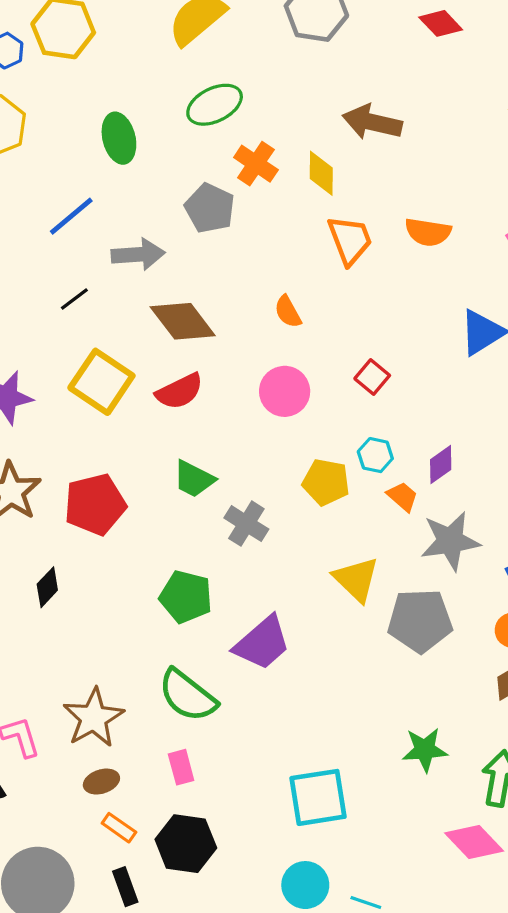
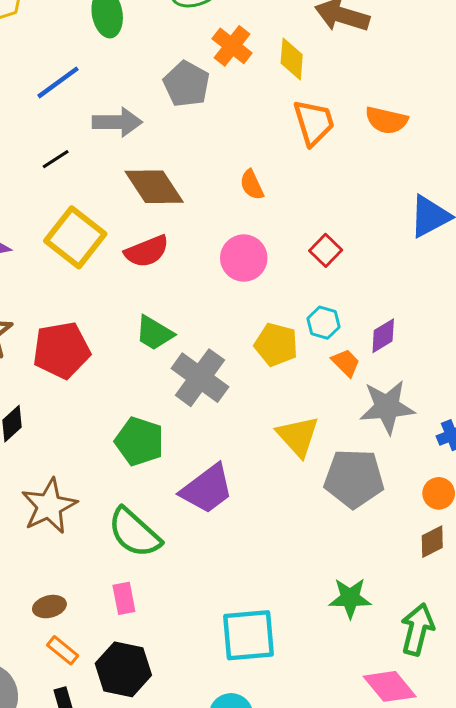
gray cross: (246, 524) -> (200, 378), size x1.4
brown star: (93, 718) -> (49, 506), moved

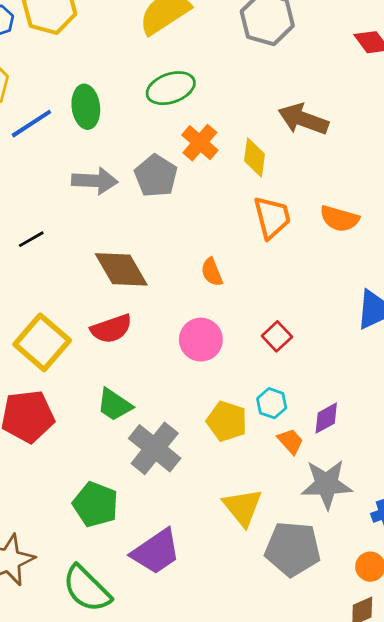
blue line: (58, 82) -> (31, 124), moved
gray arrow: (117, 122) -> (95, 181), moved
yellow square: (75, 237) -> (42, 342), moved

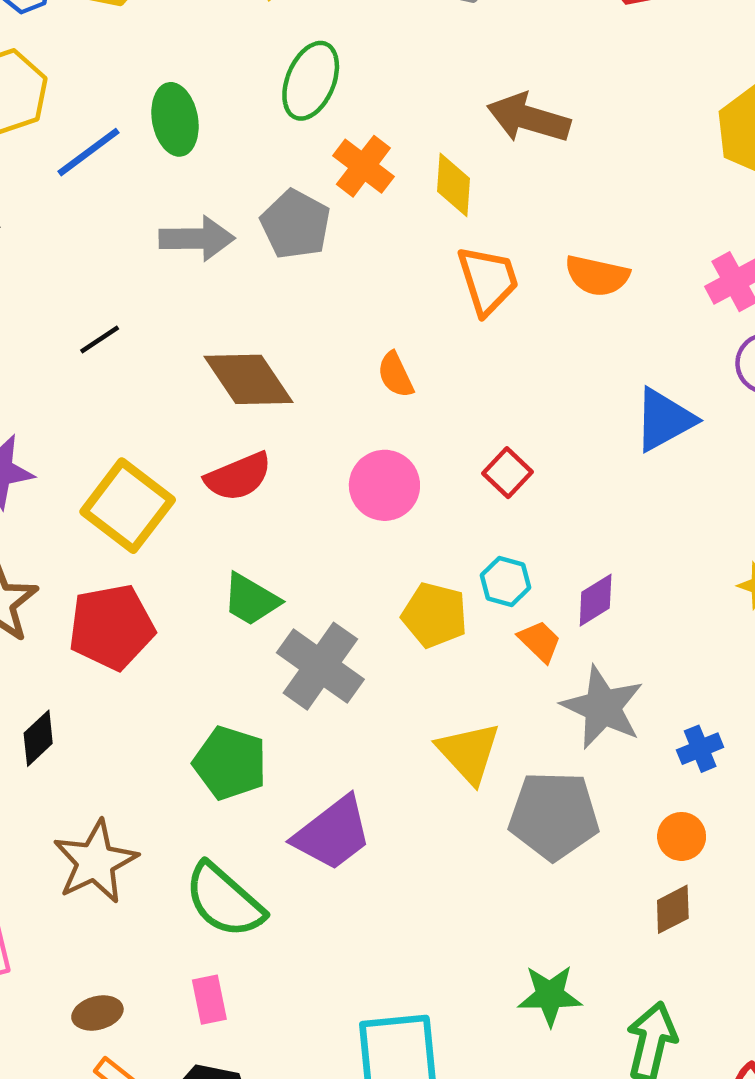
green ellipse: (171, 88) -> (311, 81), turned -45
gray star: (327, 484) -> (603, 707), turned 30

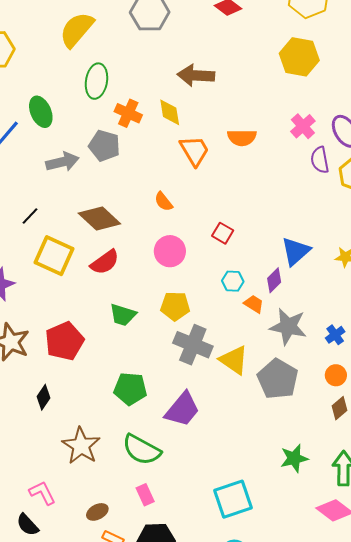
blue triangle: (664, 420) -> (296, 251), moved
yellow square: (128, 506) -> (54, 256), moved
yellow pentagon: (435, 615) -> (175, 306), moved
gray cross: (320, 666) -> (193, 345), moved
gray pentagon: (554, 816) -> (278, 379), turned -30

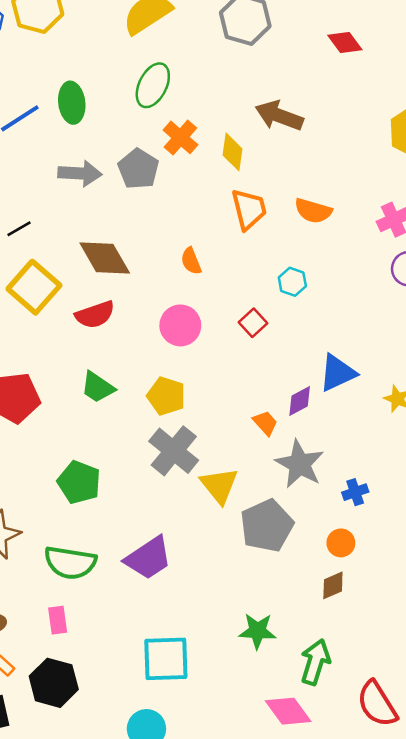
cyan hexagon: (233, 281) -> (292, 282), moved
purple trapezoid: (182, 409) -> (148, 558), moved
green semicircle: (142, 450) -> (70, 563), turned -36

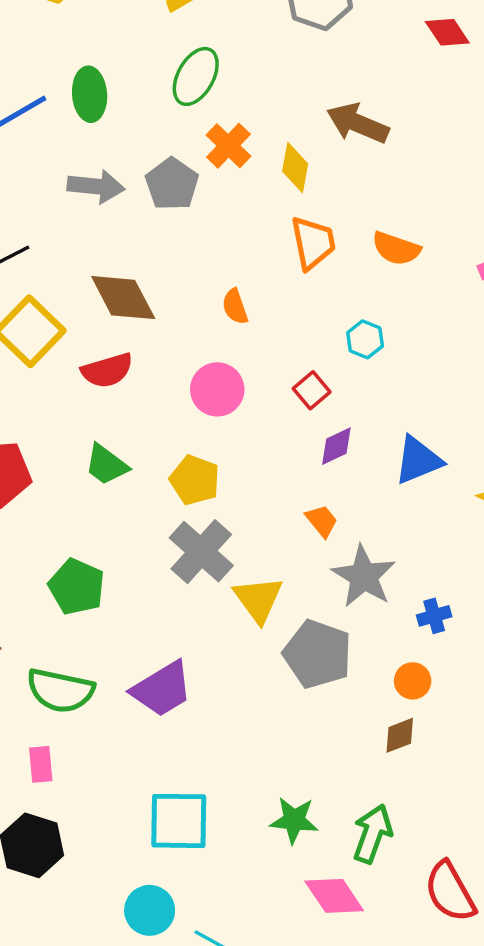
purple diamond: (300, 401) -> (336, 446), moved
gray pentagon: (267, 526) -> (318, 654), turned -30
green star: (257, 631) -> (294, 820), moved

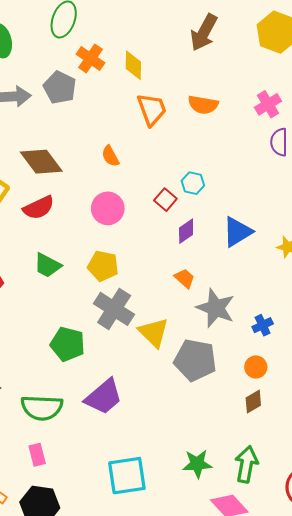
brown arrow: (358, 123) -> (204, 32), moved, turned -75
cyan hexagon: (365, 339) -> (193, 183), moved
green pentagon: (77, 587) -> (68, 344), moved

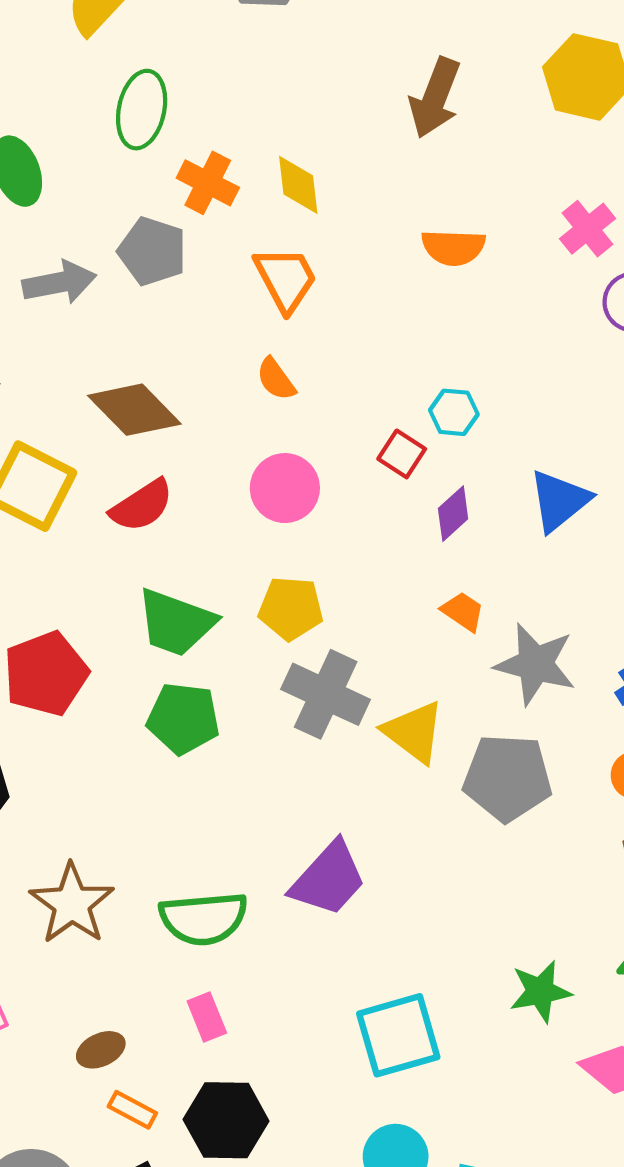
orange trapezoid: (152, 109) -> (286, 279), moved
green trapezoid: (47, 265) -> (176, 622), size x1.4
green pentagon: (68, 344) -> (183, 718), moved

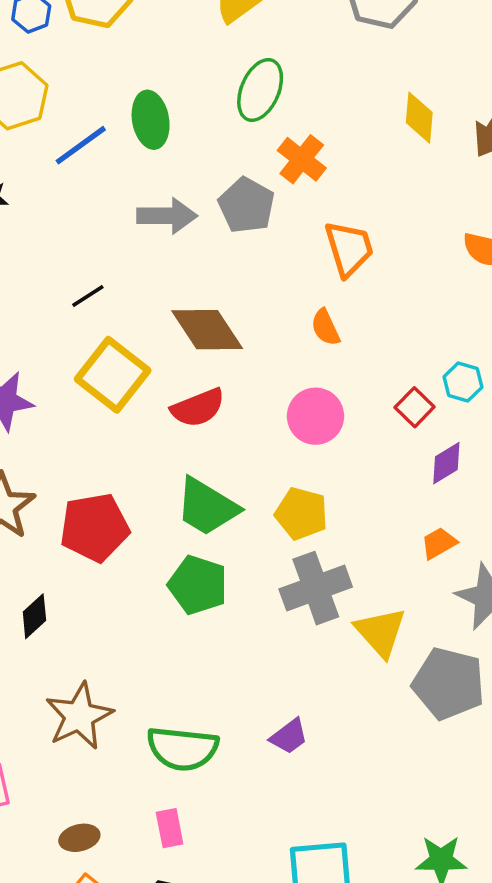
yellow diamond: (298, 185) -> (419, 118), moved
orange trapezoid: (463, 611) -> (439, 543), turned -75
gray cross: (326, 694) -> (316, 588), turned 34
purple trapezoid: (328, 879) -> (289, 736), size x0.6

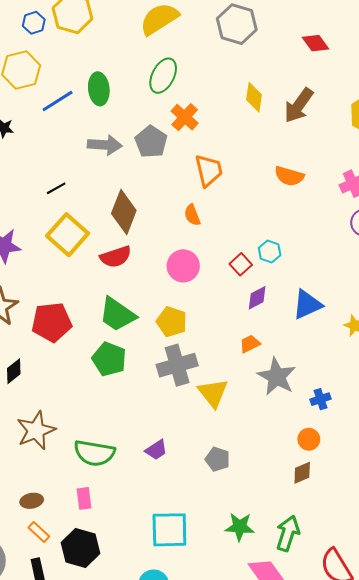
brown diamond: (207, 330) -> (124, 212), turned 51
gray pentagon: (448, 683) -> (218, 459), moved, size x0.6

